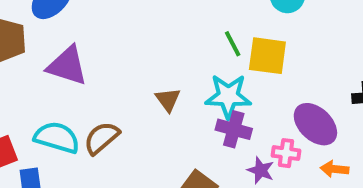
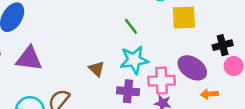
yellow square: (267, 56) -> (184, 18), moved
purple cross: (234, 129) -> (128, 91), moved
pink cross: (286, 153) -> (162, 81), moved, size x1.5

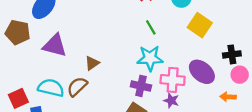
yellow square: (184, 18) -> (200, 25), turned 30
brown triangle: (96, 69) -> (92, 63), moved, turned 35
orange arrow: (209, 94) -> (228, 97), moved

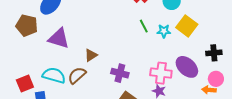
cyan star: (150, 58) -> (164, 31), moved, size x0.6
pink circle: (240, 75) -> (216, 79), moved
purple cross: (141, 86) -> (120, 73), moved

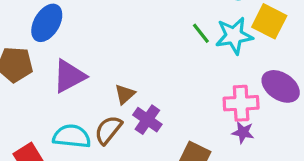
cyan star: (164, 31) -> (234, 36), size x1.6
purple triangle: (59, 38) -> (69, 76), turned -35
purple cross: (120, 73) -> (147, 120), moved, turned 30

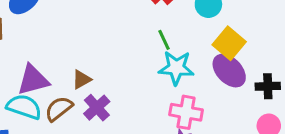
cyan star: (234, 36) -> (176, 68), moved
purple triangle: (69, 76) -> (33, 80), moved
purple ellipse: (281, 86) -> (229, 71), moved

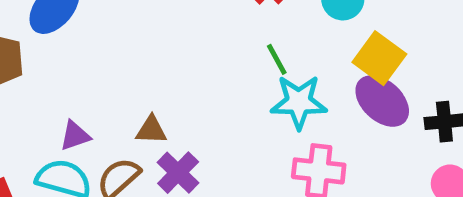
purple triangle: (33, 80) -> (75, 136), size x0.6
brown triangle: (82, 80) -> (151, 130), turned 35

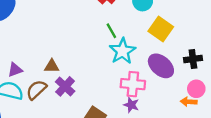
purple ellipse: (382, 101) -> (161, 66), moved
cyan star: (299, 102) -> (122, 51), turned -30

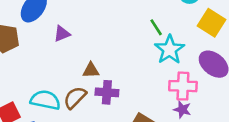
purple triangle: (15, 70) -> (62, 34), moved
purple cross: (65, 86) -> (107, 92), turned -36

